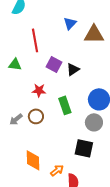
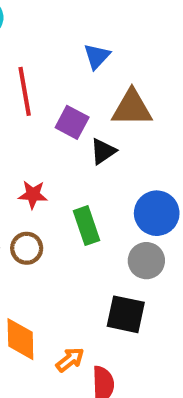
brown triangle: (94, 34) -> (132, 108), moved
purple square: (54, 64) -> (72, 122), moved

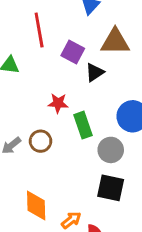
red star: (33, 195) -> (58, 103), moved
gray circle: (146, 261) -> (111, 150), moved

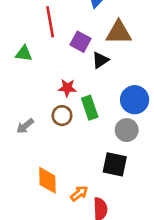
brown circle: (41, 141) -> (62, 116), moved
gray circle: (111, 150) -> (127, 130), moved

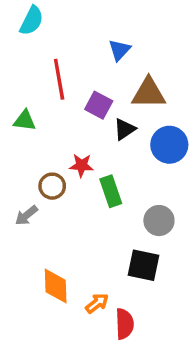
blue circle: (135, 100) -> (169, 145), moved
brown circle: (62, 116) -> (52, 186), moved

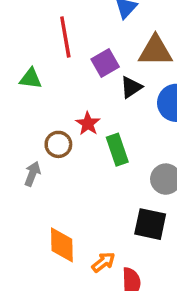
purple square: (99, 105) -> (105, 63), turned 32
red star: (81, 165) -> (88, 124), turned 30
gray arrow: (26, 215) -> (32, 174), turned 150

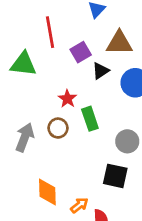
green triangle: (31, 79) -> (23, 64), size x1.5
brown circle: (58, 144) -> (58, 128), moved
gray arrow: (32, 174) -> (25, 137), size x1.5

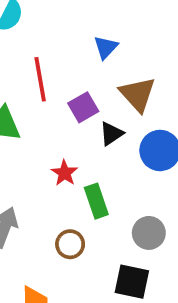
brown triangle: (119, 43) -> (138, 94), turned 48
brown circle: (58, 128) -> (70, 244), moved

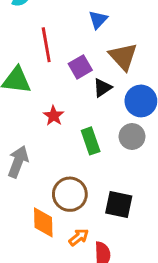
red star: (64, 173) -> (54, 116), moved
gray circle: (149, 233) -> (132, 137), moved
brown circle: (70, 244) -> (70, 194), moved, size x1.5

